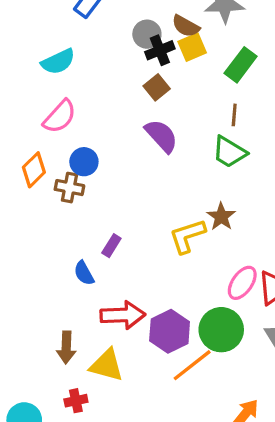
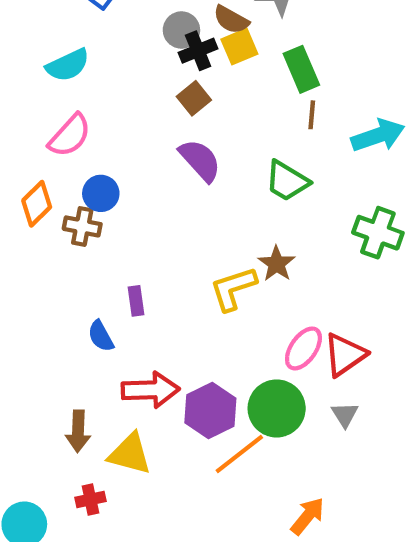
green rectangle: (241, 65) -> (301, 69), turned -60
brown line: (234, 115) -> (312, 115), moved
purple rectangle: (111, 246) -> (136, 301), turned -40

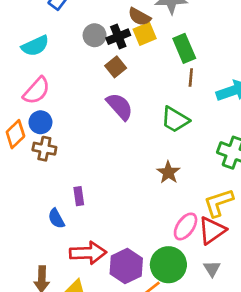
gray circle: (181, 30) -> (95, 35), moved
blue circle: (101, 193) -> (40, 122), moved
yellow L-shape: (233, 289) -> (219, 203), moved

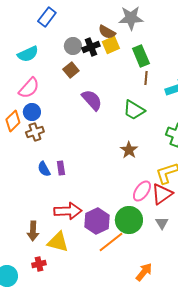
brown square: (116, 67) -> (71, 70), moved
brown cross: (44, 149) -> (35, 132), turned -30
blue semicircle: (56, 219) -> (44, 169), moved

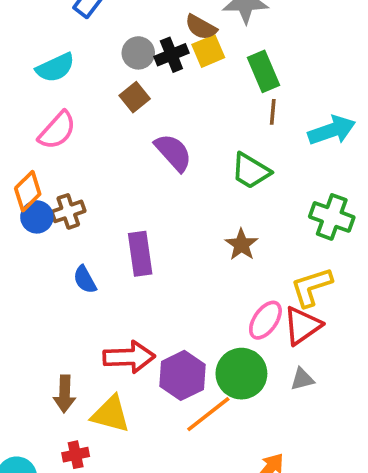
blue circle: (32, 112) -> (37, 217), moved
purple rectangle: (61, 168) -> (140, 254), moved, size x1.6
gray triangle: (162, 223) -> (302, 379), turned 48

